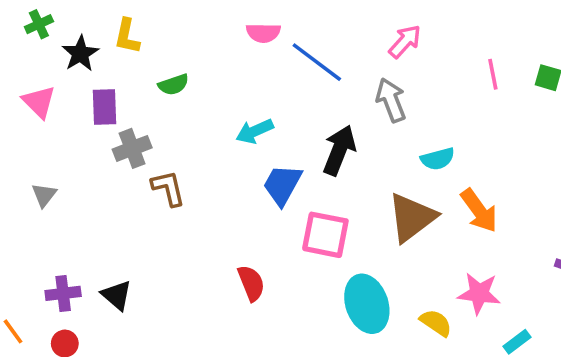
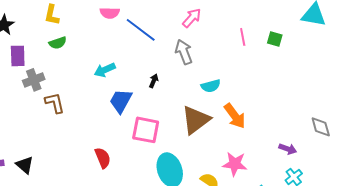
yellow L-shape: (127, 36) -> (52, 15), moved
black arrow: (339, 150) -> (154, 81), size x0.5

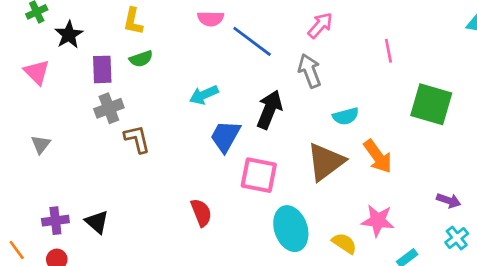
green square: (275, 39) -> (431, 104), moved, size x2.0
purple rectangle: (18, 56) -> (102, 69), moved
black arrow: (154, 81) -> (269, 110), size x2.0

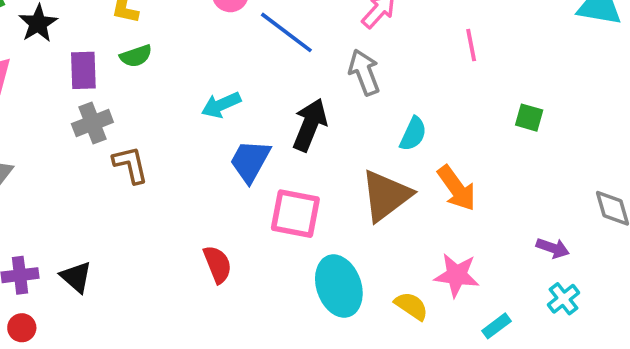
green square: (431, 104) -> (529, 118), size x0.5
cyan semicircle: (346, 116) -> (413, 134), turned -50

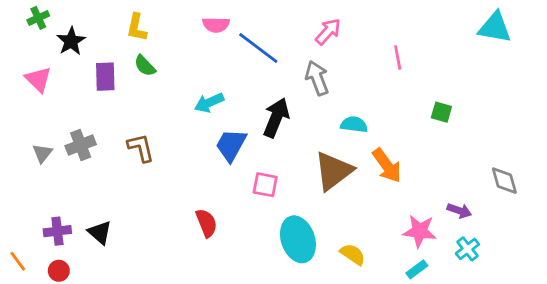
green semicircle: (136, 56) -> (145, 66), turned 65
gray cross: (92, 123) -> (81, 145), moved
cyan semicircle: (413, 134) -> (354, 125), turned -108
pink square: (295, 214) -> (265, 185), size x0.7
pink star: (457, 275) -> (420, 231), moved

